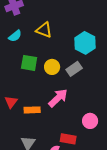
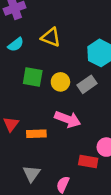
pink arrow: (58, 98) -> (68, 119), turned 65
red rectangle: (68, 139) -> (88, 162), moved

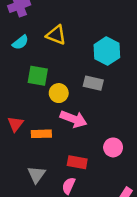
yellow circle: (60, 82) -> (59, 93), moved
gray rectangle: (87, 84) -> (93, 83), turned 48
red rectangle: (88, 162) -> (77, 162), moved

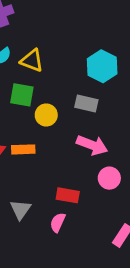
yellow triangle: (56, 35) -> (32, 61), moved
pink arrow: (74, 119) -> (92, 145), moved
orange rectangle: (41, 134) -> (23, 149), moved

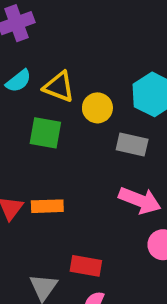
yellow circle: (46, 115) -> (97, 108), moved
red rectangle: (68, 195) -> (86, 266), moved

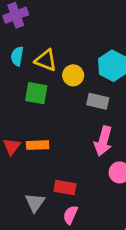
cyan semicircle: (18, 81) -> (17, 56), turned 138
pink arrow: (140, 200) -> (103, 141), turned 84

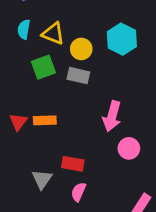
green square: (36, 93) -> (43, 67), turned -30
gray rectangle: (98, 101) -> (78, 76), moved

